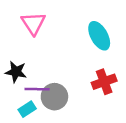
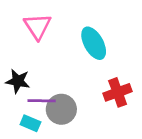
cyan ellipse: (99, 36) -> (94, 43), moved
cyan rectangle: (27, 109) -> (30, 123), turned 56

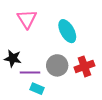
gray circle: (61, 109) -> (57, 65), moved
cyan rectangle: (30, 123) -> (37, 89), moved

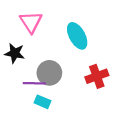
black star: (13, 58) -> (15, 53), moved
gray circle: (57, 65) -> (49, 73), moved

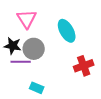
gray circle: (49, 73) -> (34, 49), moved
purple line: (34, 83) -> (21, 62), moved

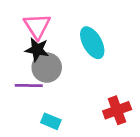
black star: (13, 46) -> (37, 50), moved
red cross: (84, 66) -> (117, 110), moved

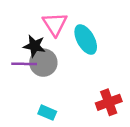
pink triangle: (37, 26) -> (55, 24), moved
purple line: (29, 85) -> (24, 64), moved

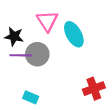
black star: (34, 46) -> (14, 36), moved
cyan rectangle: (47, 113) -> (31, 97), moved

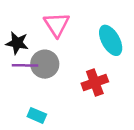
cyan ellipse: (74, 34) -> (111, 40), moved
red cross: (94, 89) -> (95, 83), moved

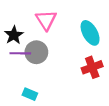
black star: (17, 43) -> (14, 35), turned 30
red cross: (95, 83) -> (92, 67), moved

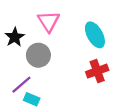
purple line: (20, 53) -> (21, 85), moved, turned -42

